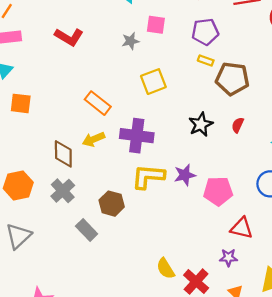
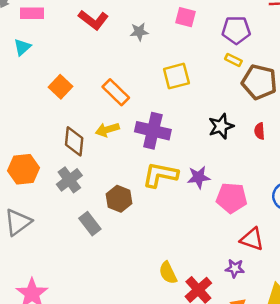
gray star: (131, 41) -> (139, 32), moved
orange square: (21, 103) -> (61, 87), moved, turned 30
red semicircle: (238, 125) -> (260, 131), turned -35

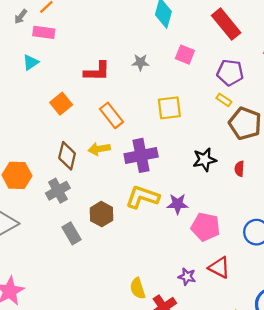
red L-shape: (93, 20) -> (97, 71), moved, turned -44
purple cross: (153, 131) -> (141, 155), turned -32
purple star: (235, 268) -> (187, 277), moved

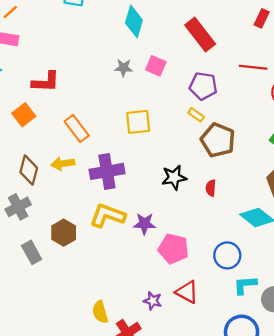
gray star: (140, 62) -> (123, 68), moved
red L-shape: (97, 71) -> (46, 82), moved

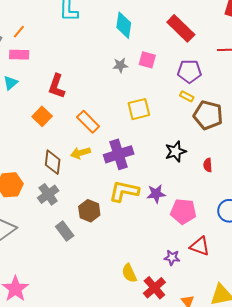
red L-shape: (46, 82) -> (57, 86), turned 115
red semicircle: (211, 188) -> (208, 165), moved

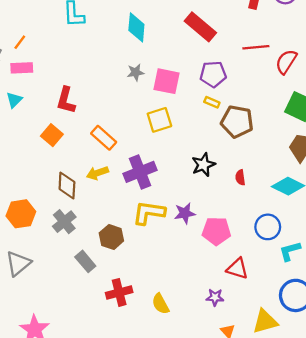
pink square: (147, 60) -> (166, 81), moved, size x1.4
purple star: (172, 258) -> (215, 297), moved
red cross: (154, 288) -> (119, 292), moved, turned 30

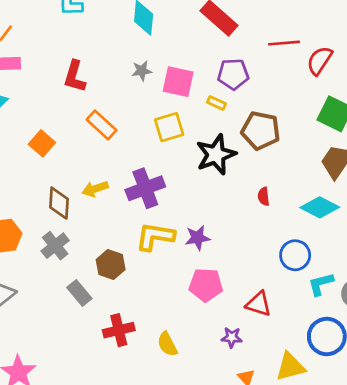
red L-shape: (66, 100) -> (75, 76), moved
yellow rectangle: (212, 102) -> (217, 103), moved
orange rectangle: (104, 138) -> (102, 125), moved
black star: (203, 165) -> (216, 155), moved, size x1.4
pink pentagon: (216, 231) -> (206, 285), moved

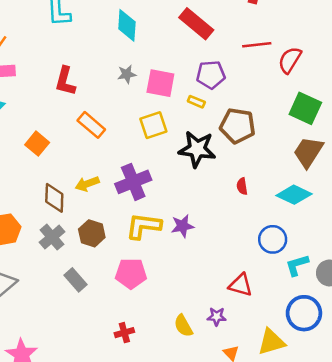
black star: (216, 155) -> (197, 149), turned 30
brown hexagon: (111, 265) -> (92, 233), moved
pink pentagon: (206, 285) -> (131, 273), moved
red cross: (119, 330) -> (124, 333), moved, size x0.7
yellow semicircle: (167, 344) -> (183, 326), moved

